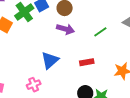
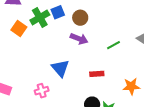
blue triangle: (50, 60) -> (60, 68), turned -36

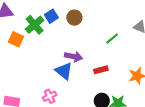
purple arrow: (79, 39) -> (74, 57), moved

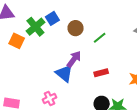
brown circle: (74, 18) -> (76, 28), moved
green line: (112, 39) -> (100, 38), moved
purple arrow: (74, 57) -> (74, 59), turned -66

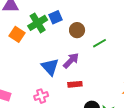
blue triangle: (64, 73) -> (50, 67), moved
red rectangle: (101, 73) -> (75, 84), moved

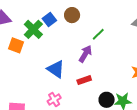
brown circle: (77, 30) -> (72, 15), moved
purple arrow: (71, 61) -> (85, 54), moved

